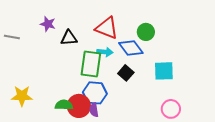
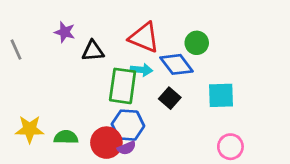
gray line: (12, 37) -> (16, 50), turned 56
green semicircle: (64, 105) -> (66, 137), moved
purple semicircle: (94, 110) -> (127, 148), turned -104

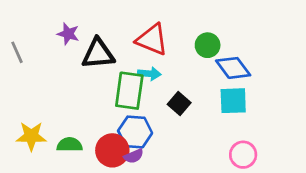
black triangle: (93, 51) -> (98, 54), size x1.4
blue diamond: (177, 64) -> (233, 68), moved

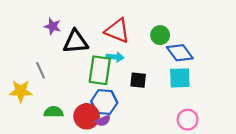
gray line: (17, 52) -> (40, 70), moved
black square: (179, 103) -> (138, 80), turned -35
yellow star: (31, 136) -> (21, 91), moved

